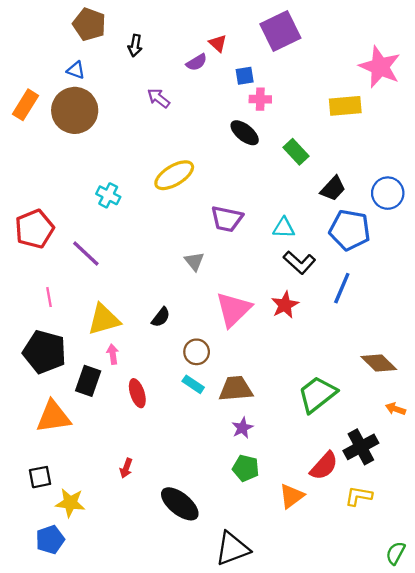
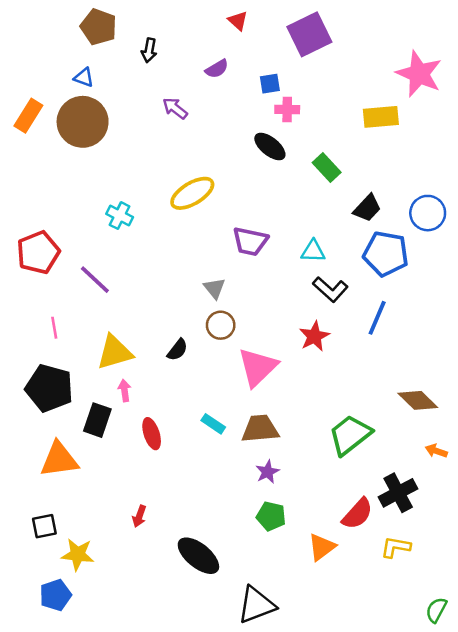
red triangle: (218, 43) -> (238, 21), moved
pink triangle: (233, 309) -> (258, 367), moved
brown circle: (197, 352) -> (221, 325), moved

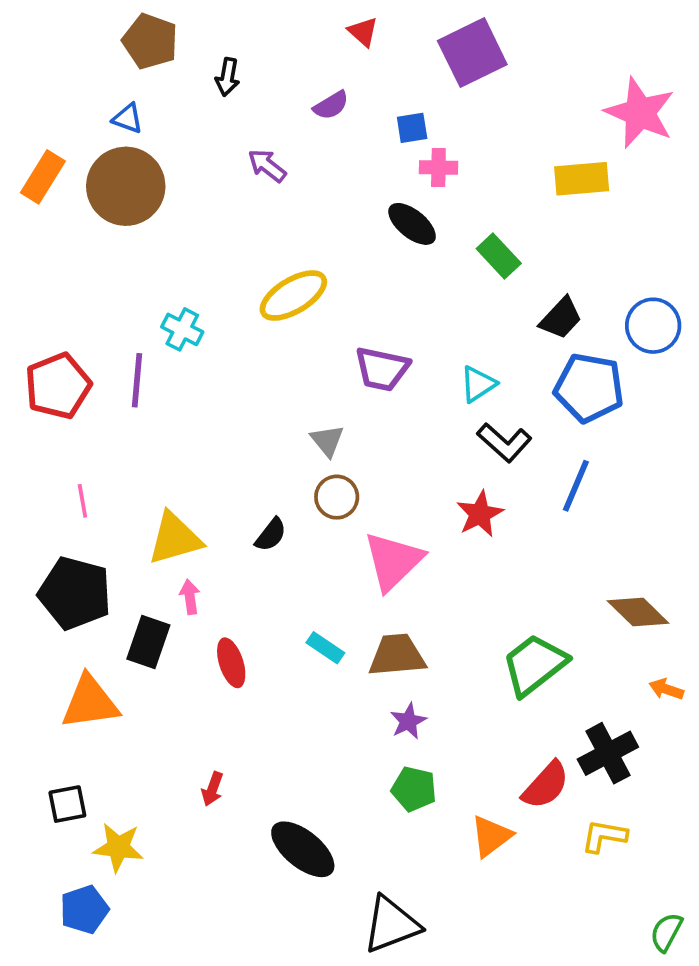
cyan triangle: (313, 251) -> (478, 384), turned -35
purple line: (95, 280) -> (137, 380), moved, turned 52

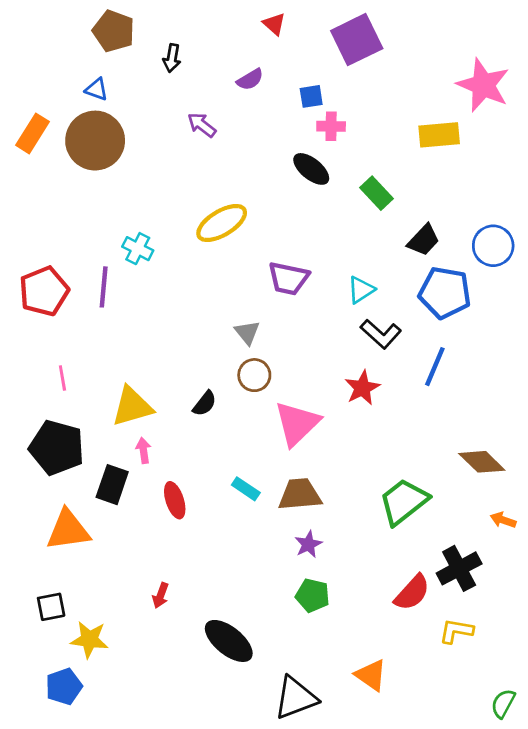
orange triangle: (491, 836) -> (371, 675), moved, turned -48

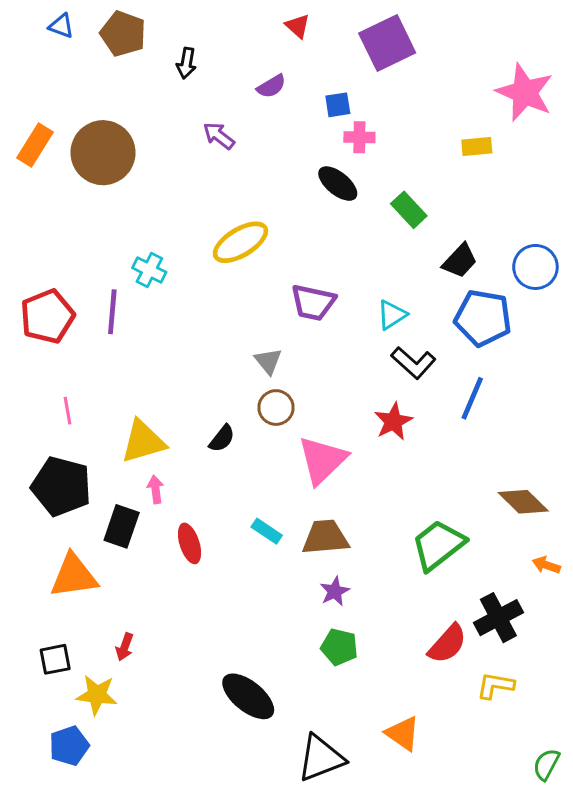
blue triangle: (97, 89) -> (61, 26), moved
yellow rectangle: (439, 135) -> (477, 146), size x0.7
red arrow: (161, 595) -> (125, 647), moved

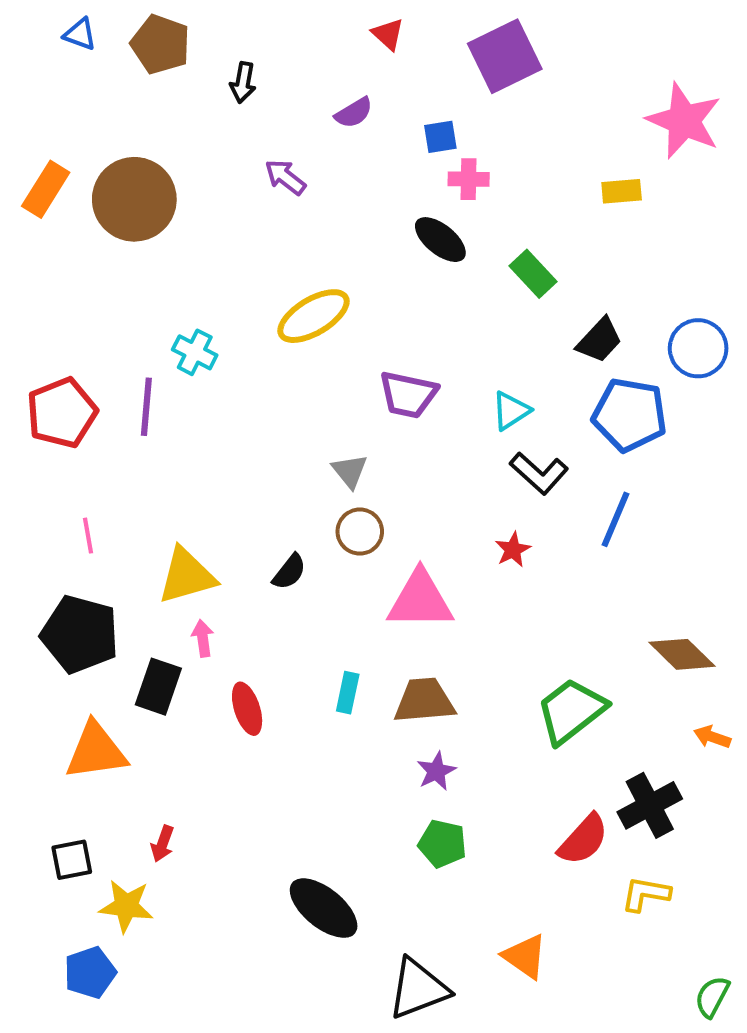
red star: (393, 421) -> (513, 550), size x0.7
pink triangle: (322, 460) -> (420, 600), turned 44
cyan rectangle: (267, 531) -> (348, 693), turned 68

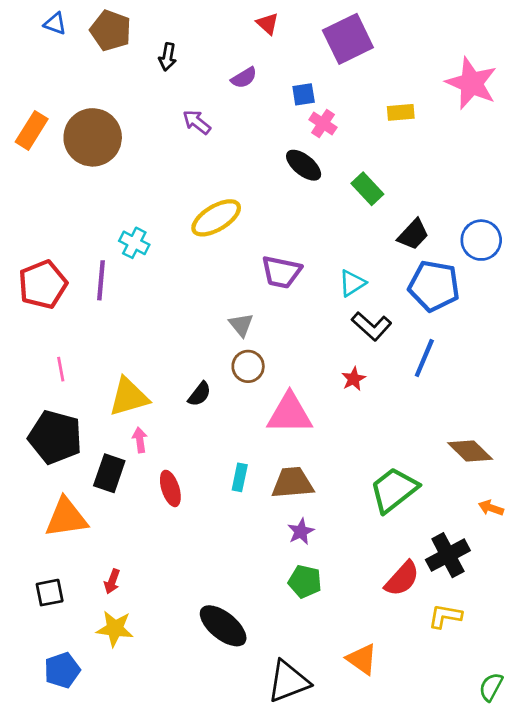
pink cross: (469, 179) -> (323, 124), turned 32
yellow rectangle: (622, 191) -> (401, 112), moved
yellow star: (126, 906) -> (115, 629), moved

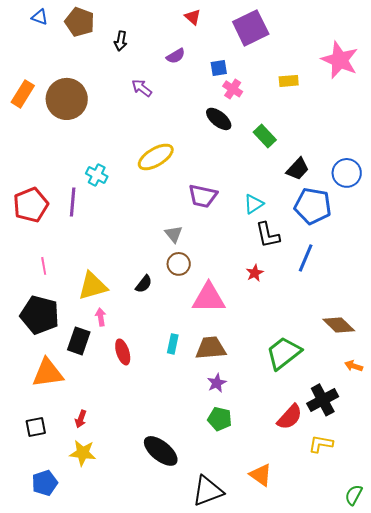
black L-shape: (372, 326) -> (268, 235), turned 36

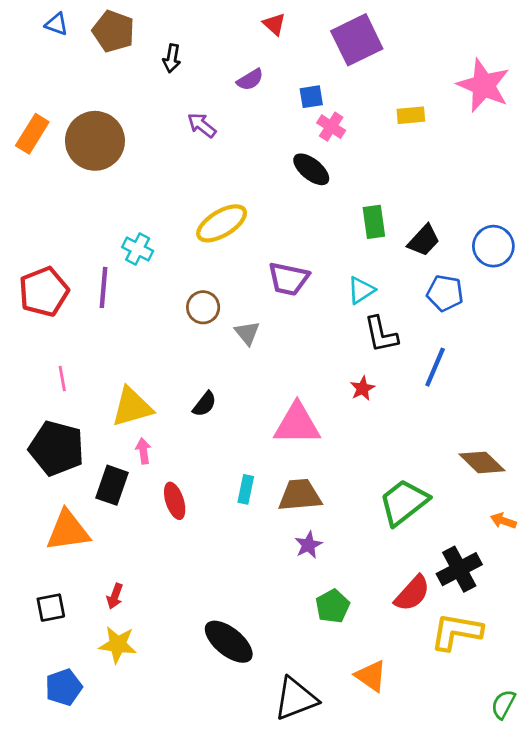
green rectangle: (265, 136) -> (374, 222), moved, turned 35
blue pentagon: (313, 206) -> (445, 293), size x0.7
brown circle: (179, 264) -> (203, 307), moved
green pentagon: (220, 419) -> (333, 606), moved, turned 30
yellow L-shape: (321, 444) -> (456, 632), size x1.5

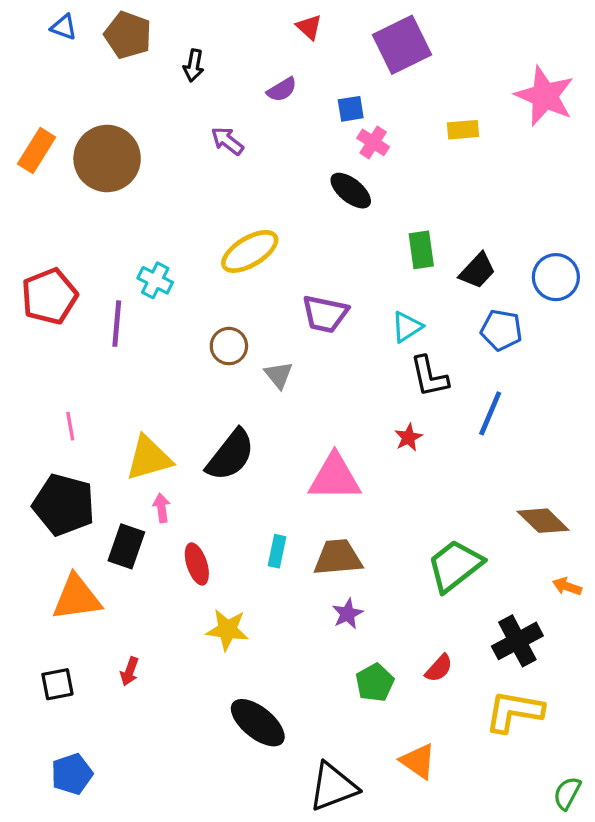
red pentagon: (44, 292) -> (49, 296), moved
black semicircle: (205, 404) -> (231, 455), size x1.8
red semicircle: (412, 593) -> (439, 668), moved, size x0.7
yellow star: (118, 645) -> (227, 630), moved

